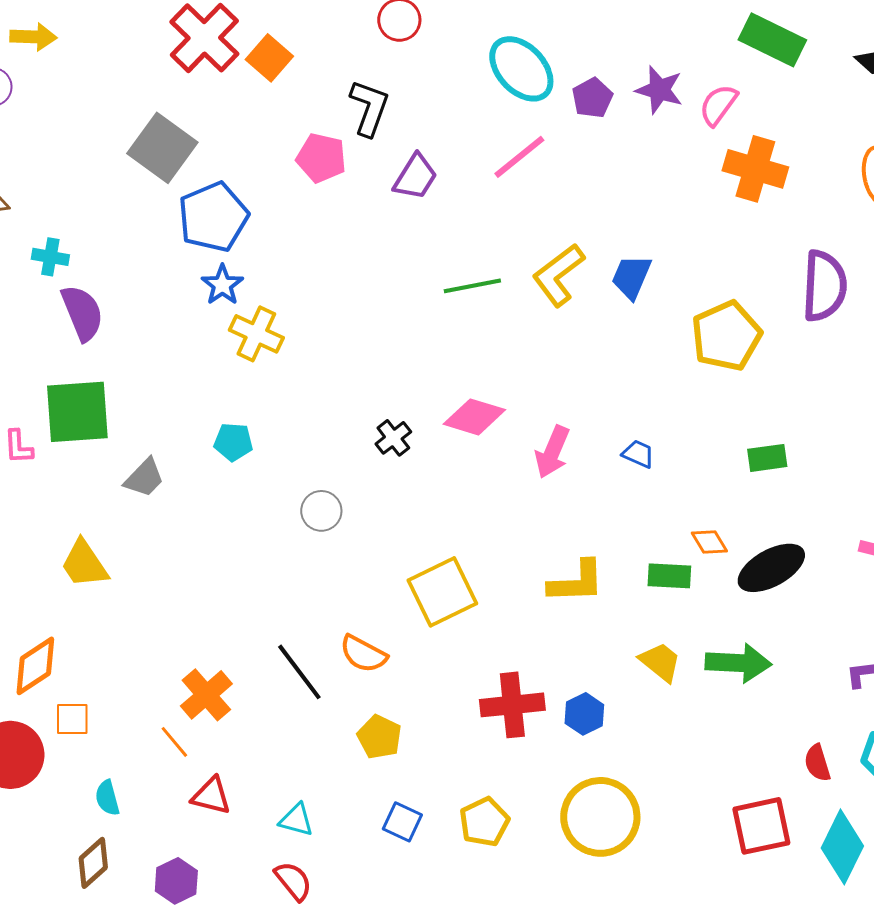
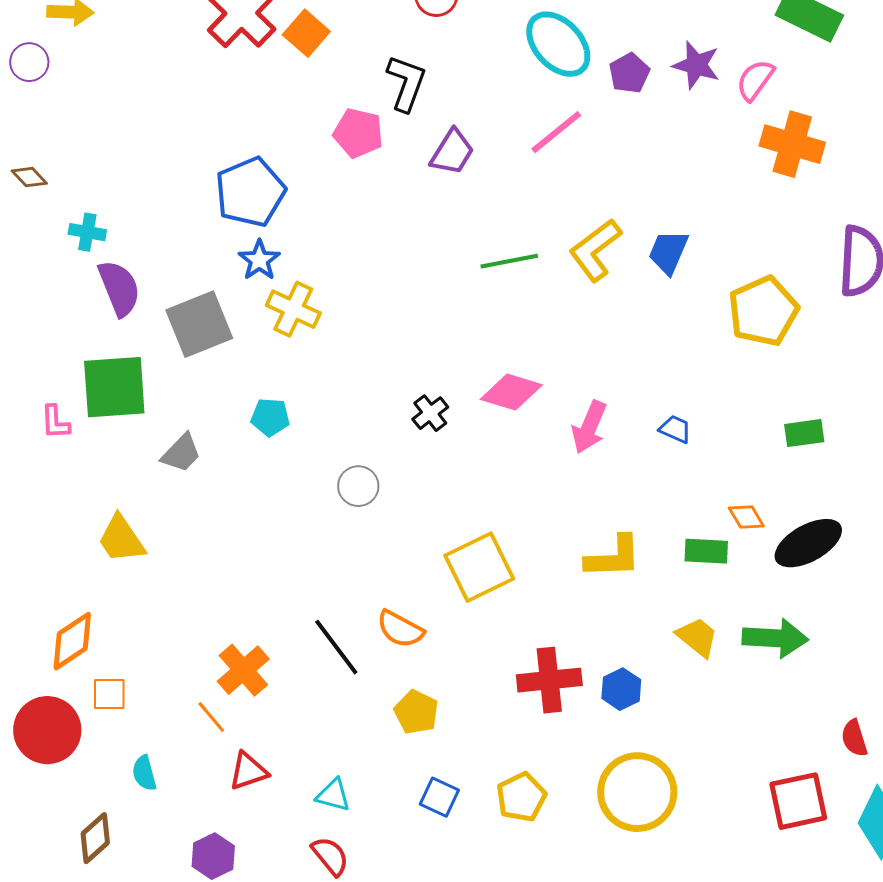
gray square: (162, 148) -> (199, 324), moved, turned 32
red triangle: (211, 796) -> (248, 771), turned -33
brown diamond: (93, 863) -> (95, 838), moved

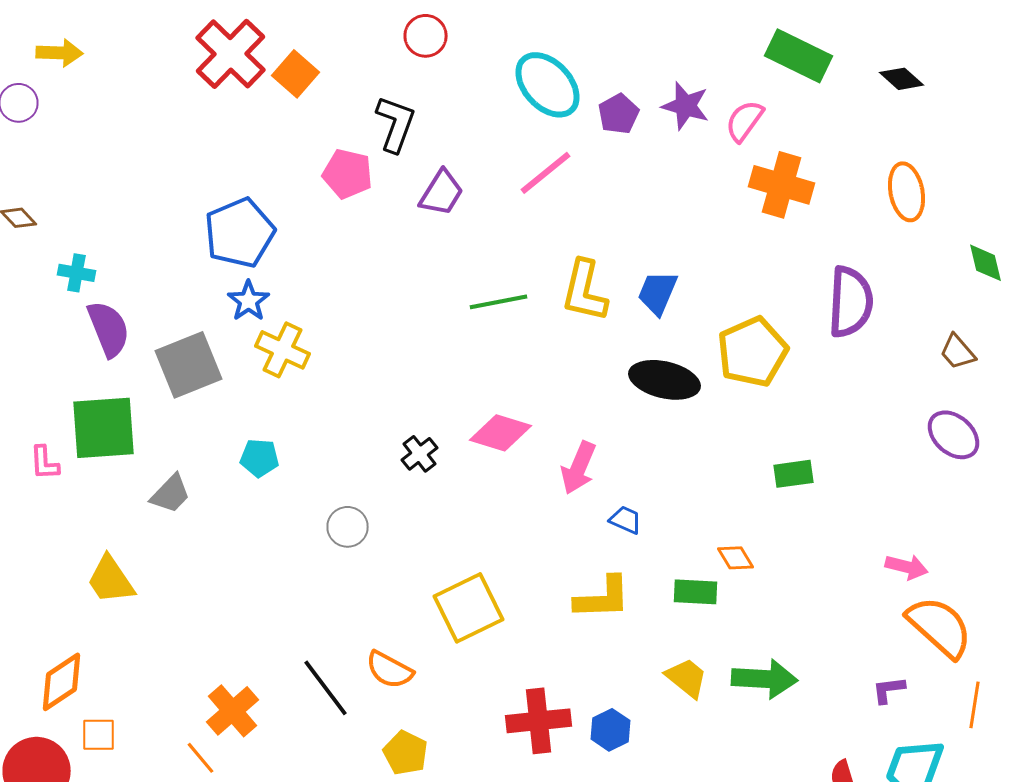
yellow L-shape: (595, 250) -> (584, 291), turned -40
blue trapezoid: (675, 429) -> (626, 520), moved
black ellipse: (808, 543) -> (664, 380), moved, turned 42

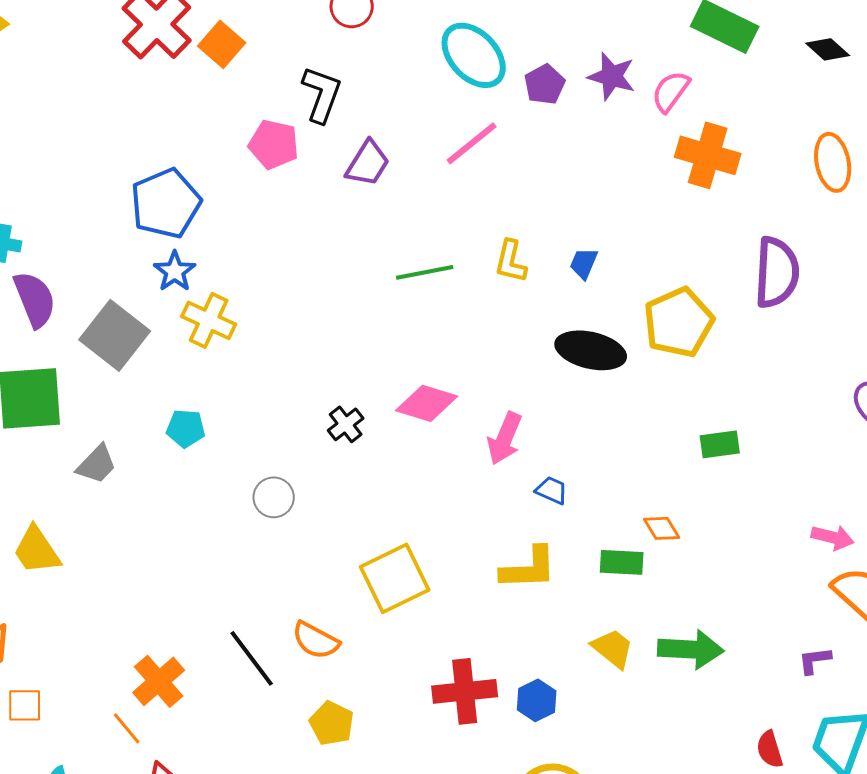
yellow L-shape: (584, 291) -> (511, 261), size x0.7
blue trapezoid: (658, 293) -> (584, 263), size x0.7
gray square: (188, 365) -> (115, 335), turned -30

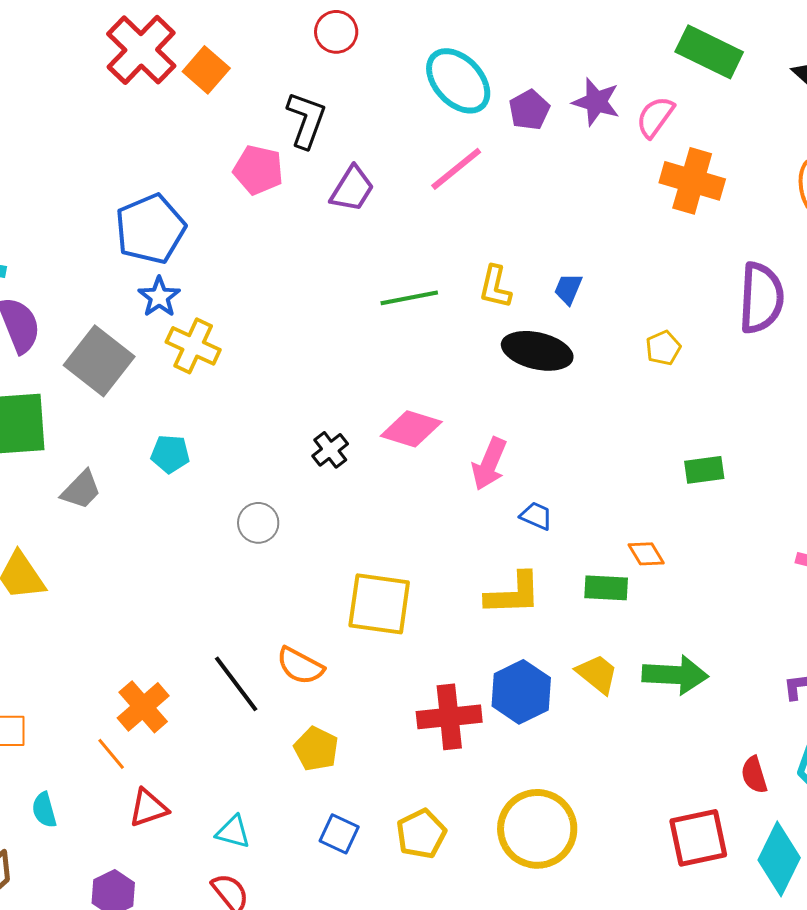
yellow pentagon: (679, 322) -> (663, 348), size x0.5
black ellipse: (591, 350) -> (537, 351), moved
yellow square: (395, 578) -> (379, 604), turned 34
blue hexagon: (537, 700) -> (521, 692), moved, size x1.5

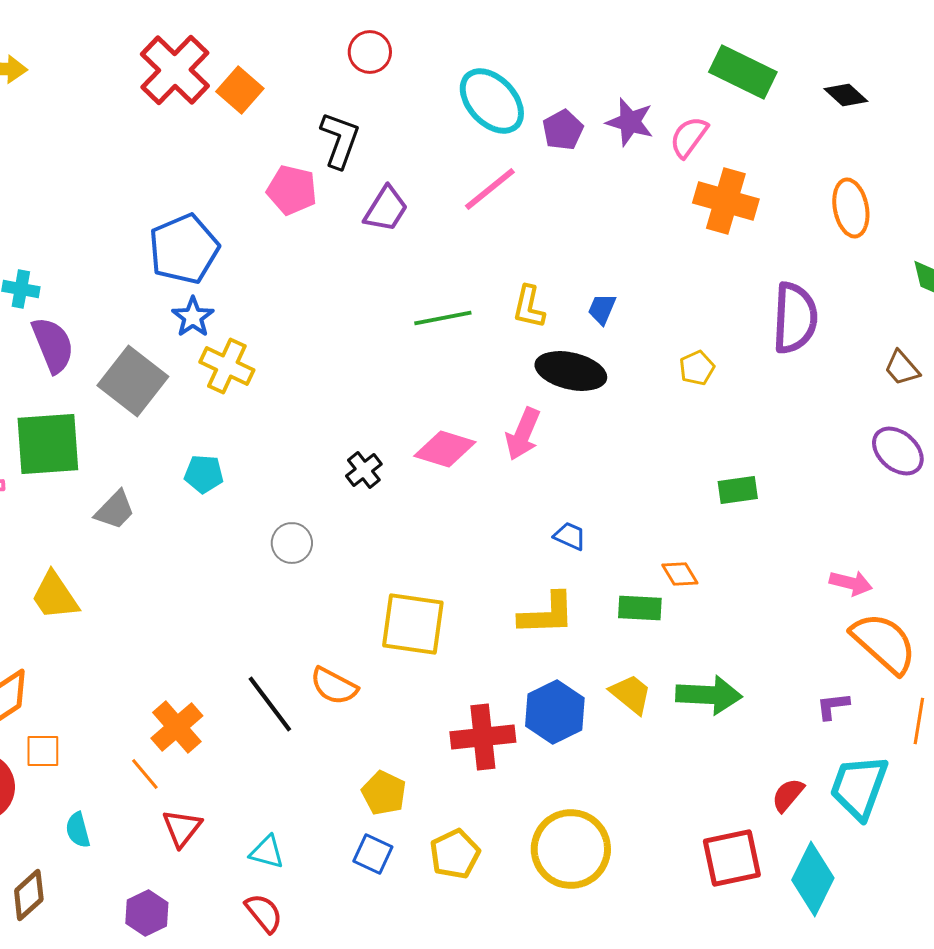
pink arrow: (489, 464) -> (523, 434), moved
yellow pentagon: (316, 749) -> (384, 793), moved
red semicircle: (754, 775) -> (788, 795), turned 57
red triangle: (148, 808) -> (182, 828), turned -33

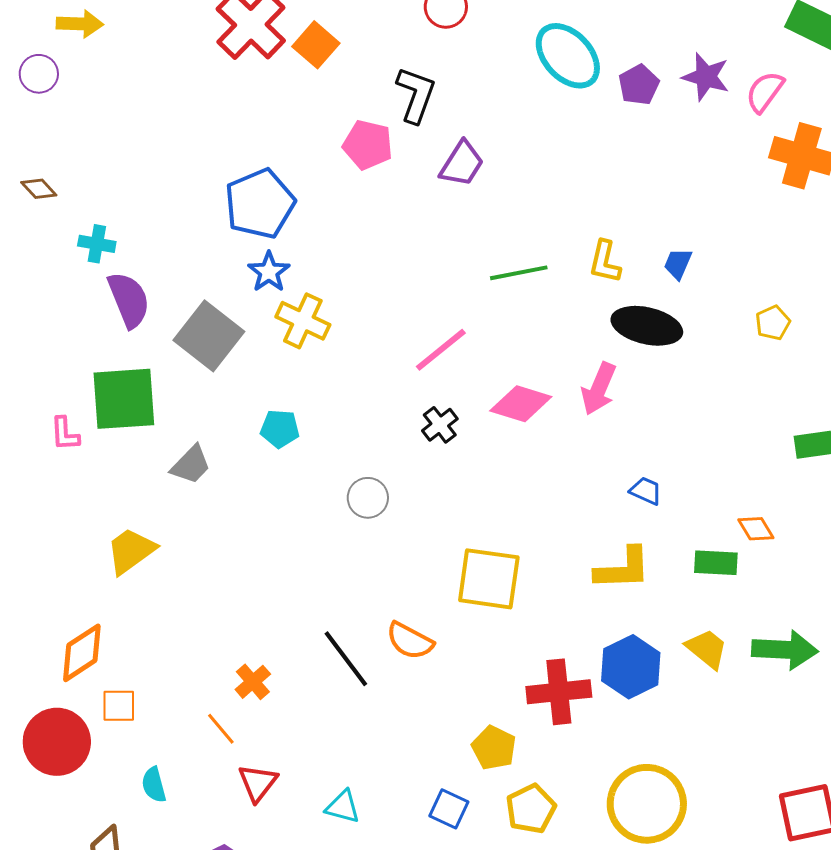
pink line: (490, 189) -> (441, 350), moved
yellow trapezoid: (55, 596) -> (131, 551), turned 88
orange cross: (177, 727) -> (253, 682), size x0.7
yellow pentagon: (384, 793) -> (494, 748), moved

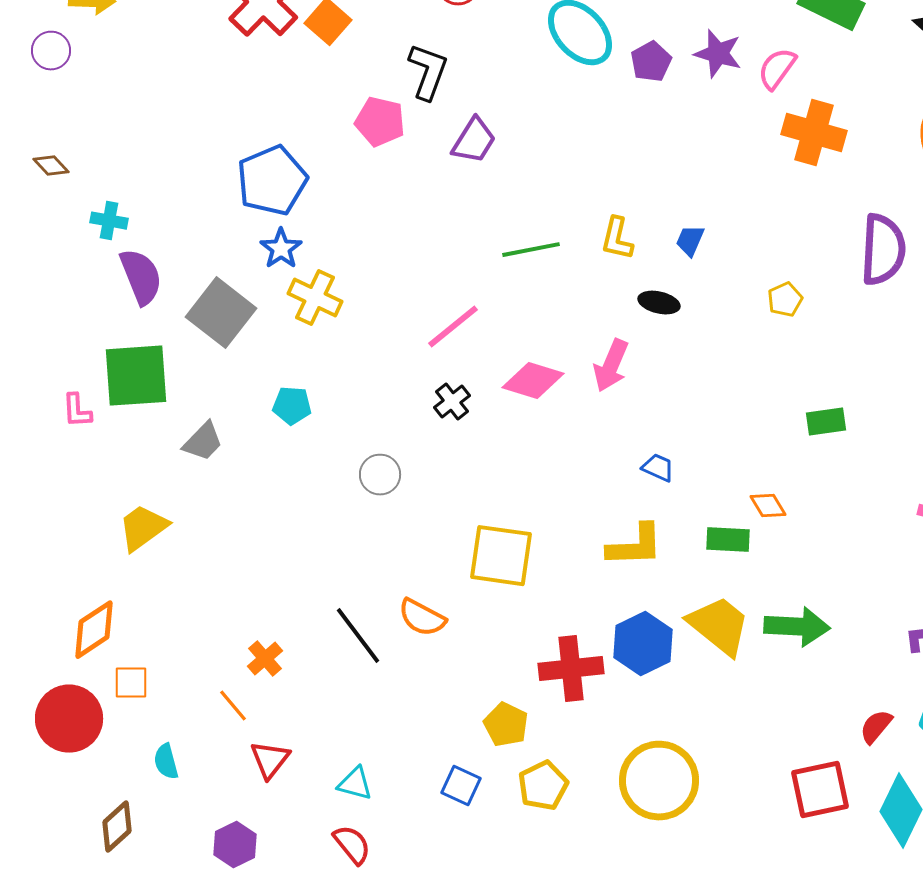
black ellipse: (647, 326) -> (659, 303), size x0.6
yellow trapezoid: (707, 649) -> (719, 626), size x1.5

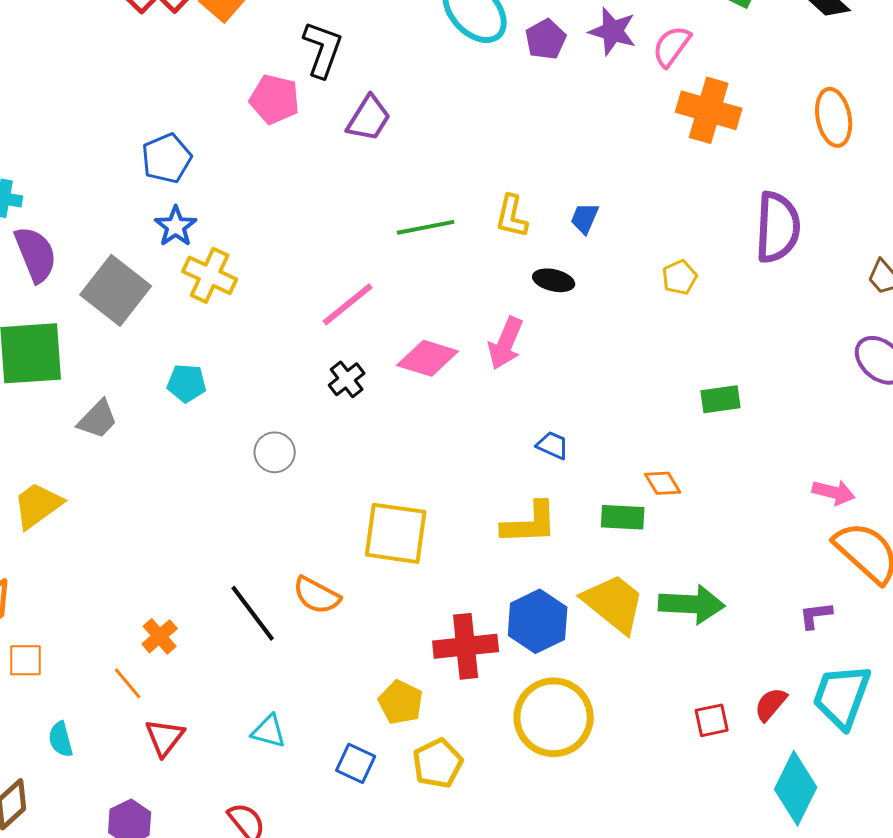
blue pentagon: (272, 181) -> (167, 158), size x0.7
yellow circle: (659, 781) -> (554, 717), moved
cyan triangle: (355, 784) -> (269, 731), moved
red square: (820, 790) -> (712, 720), moved, size x0.6

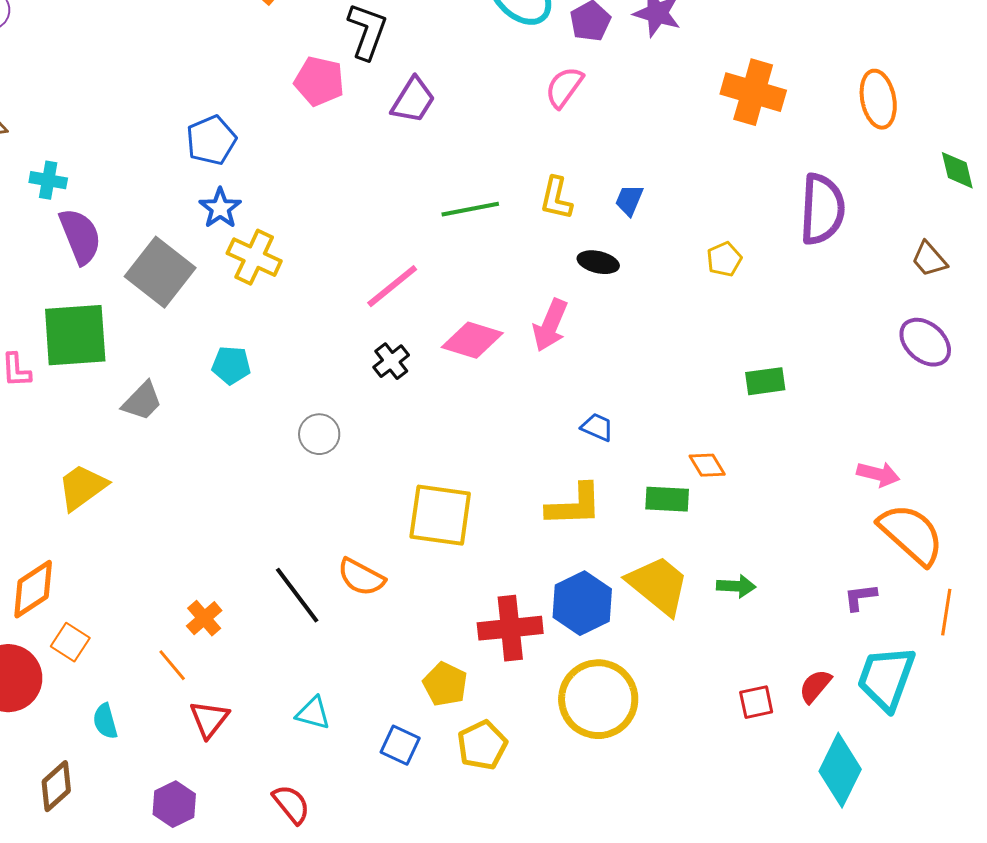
pink semicircle: (672, 46) -> (564, 87), moved
green arrow: (692, 604) -> (736, 586), size x0.6
orange square: (26, 660) -> (70, 642), turned 33

